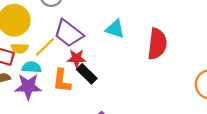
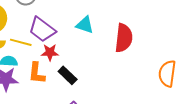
yellow line: (45, 47) -> (21, 42), turned 60
black rectangle: (87, 74) -> (68, 75), moved

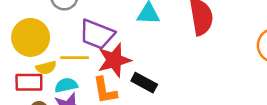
red star: (50, 52) -> (114, 60), size x1.5

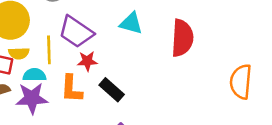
yellow line: (75, 58) -> (49, 50), turned 76
red star: (114, 60) -> (87, 61), size x0.6

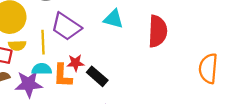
red star: (87, 61) -> (76, 63), moved
cyan semicircle: (34, 75) -> (42, 69), moved

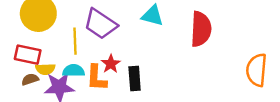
yellow semicircle: (17, 45) -> (45, 69), moved
red star: (76, 63) -> (111, 64), turned -30
black rectangle: (97, 76) -> (135, 79), turned 45

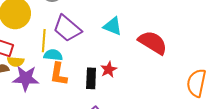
red semicircle: (201, 29) -> (153, 43), turned -68
red star: (111, 64) -> (109, 70), moved
cyan semicircle: (74, 71) -> (53, 55), moved

